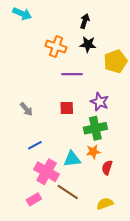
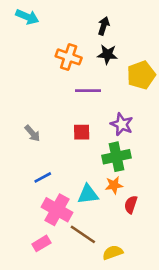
yellow semicircle: (105, 204) -> (113, 252), moved

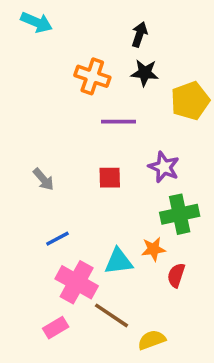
green cross: (117, 157) -> (180, 214), moved

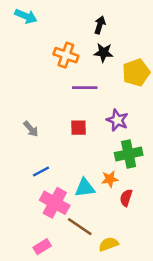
pink rectangle: (56, 328) -> (42, 247), moved

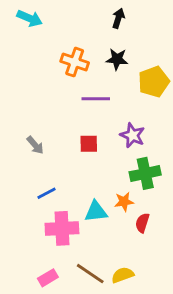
black arrow: (100, 25) -> (118, 18), moved
pink cross: (55, 203) -> (62, 228), turned -32
brown line: (80, 227) -> (90, 274), moved

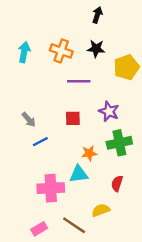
cyan arrow: (30, 18) -> (24, 52), moved, turned -102
blue line: (46, 193) -> (40, 142), moved
orange star: (124, 202) -> (89, 153), moved
yellow semicircle: (123, 275) -> (101, 210), moved

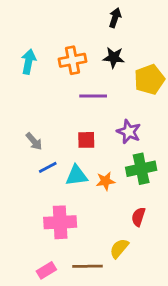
orange cross: (61, 51) -> (72, 60), turned -30
cyan triangle: (79, 174) -> (77, 176), moved
yellow semicircle: (101, 210) -> (119, 248), turned -30
brown line: (74, 225) -> (88, 266), turned -35

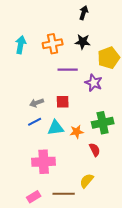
purple star: (129, 132) -> (94, 83), moved
gray arrow: (34, 141) -> (37, 103), moved, turned 112
red semicircle: (138, 217) -> (95, 150), moved, turned 136

